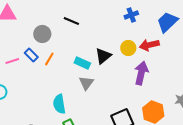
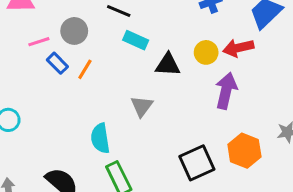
black triangle: (103, 56) -> (168, 65), turned 42
pink line: (12, 61) -> (39, 42), moved
cyan rectangle: (82, 63) -> (136, 40), moved

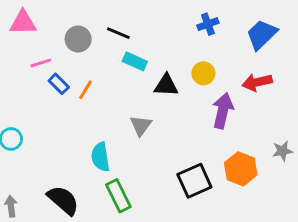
gray circle: (74, 31) -> (78, 39), moved
red arrow: (238, 48) -> (257, 82), moved

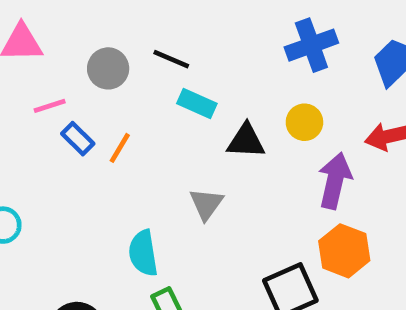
blue cross: (208, 24) -> (311, 45), size x1.5
orange hexagon: (241, 169) -> (344, 251), moved

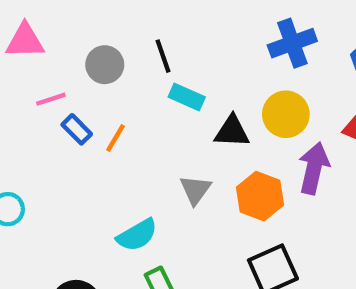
black line: (171, 59) -> (163, 56), turned 48
yellow circle: (304, 122) -> (286, 114), size x1.4
orange hexagon: (344, 251) -> (260, 196), moved
cyan semicircle: (143, 253) -> (137, 235), turned -111

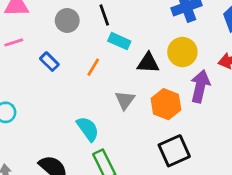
pink line: (51, 99) -> (14, 42), moved
orange line: (116, 138) -> (93, 67), moved
cyan semicircle: (137, 235) -> (88, 129), turned -96

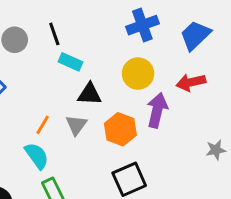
black triangle: (148, 63) -> (90, 94), moved
orange line: (93, 67) -> (43, 125), moved

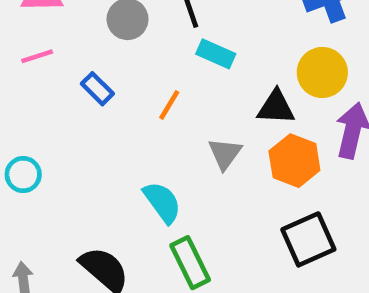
black triangle: (90, 94) -> (276, 107), moved
orange line: (43, 125) -> (169, 105), moved

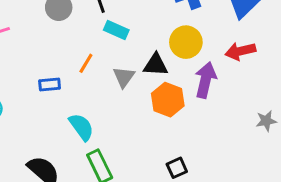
blue rectangle: (97, 89) -> (50, 85), moved, turned -50
gray triangle: (225, 154) -> (124, 77), moved
black square: (308, 239) -> (177, 168), moved, size x0.6

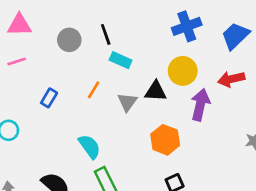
blue rectangle: (50, 85) -> (49, 98), moved, turned -54
orange hexagon: (168, 100) -> (165, 140), moved

